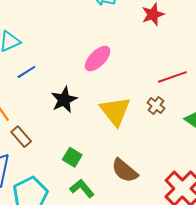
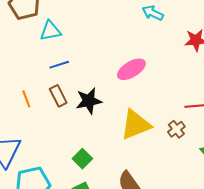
yellow triangle: (115, 111) -> (136, 125), turned 32
brown rectangle: (21, 137) -> (58, 96), moved

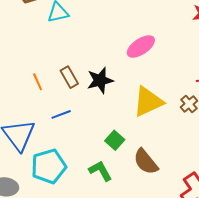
blue line: (59, 65) -> (61, 114), moved
green square: (82, 159) -> (115, 140), moved

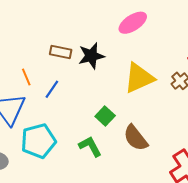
brown rectangle: (69, 77) -> (61, 52), turned -50
orange line: (38, 82) -> (26, 77), moved
blue line: (61, 114) -> (52, 89), turned -36

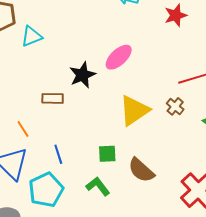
black star: (91, 56) -> (82, 75), moved
blue line: (52, 89) -> (58, 154), moved, turned -42
green square: (105, 116) -> (107, 154), turned -36

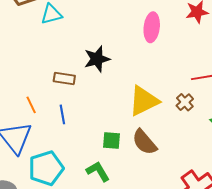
pink ellipse: (119, 57) -> (152, 27), moved, turned -48
blue line: (58, 154) -> (62, 114), moved
brown semicircle: (141, 170) -> (144, 142), moved

